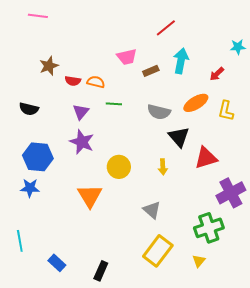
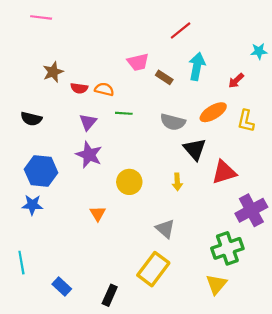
brown rectangle: (151, 71) -> (164, 77), turned 56
orange triangle: (90, 196) -> (98, 214), size x0.6
yellow rectangle: (158, 251) -> (153, 269), moved
yellow triangle: (199, 261) -> (216, 284), size x1.5

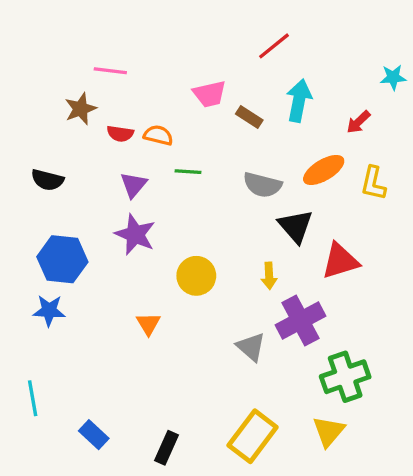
pink line: (41, 17) -> (110, 71), moved
purple cross: (251, 210) -> (301, 320), moved
yellow rectangle: (153, 269) -> (253, 436), moved

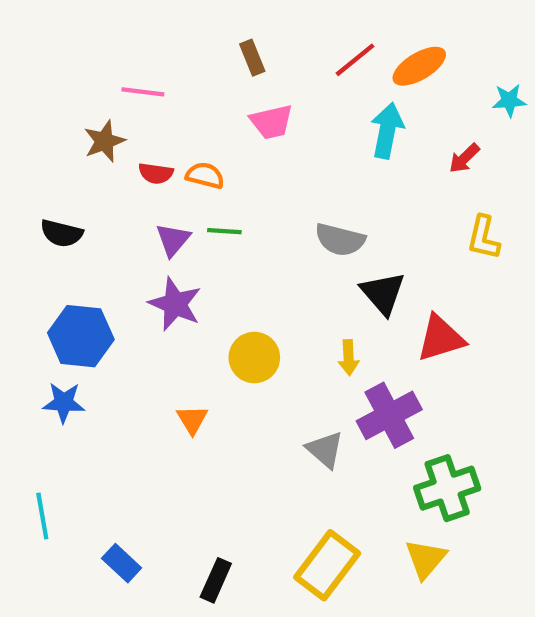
brown rectangle: (249, 117) -> (252, 58), moved, turned 35
orange ellipse: (324, 170) -> (419, 66), moved
green line: (188, 172) -> (224, 231), moved

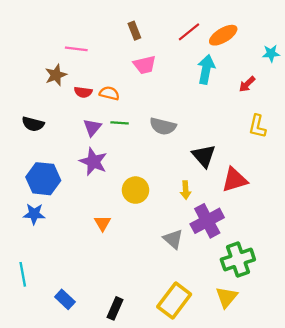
gray semicircle: (340, 240) -> (163, 126), moved

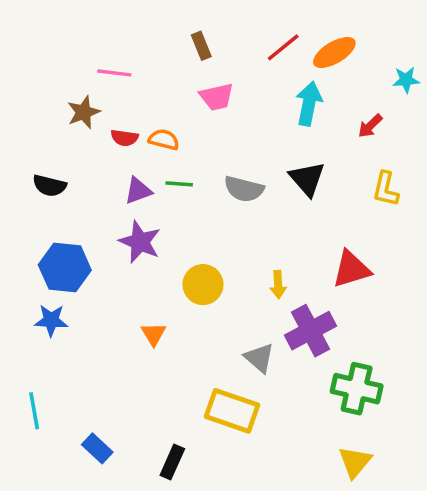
purple triangle: (92, 127) -> (138, 191), turned 30
black triangle: (204, 156) -> (307, 179), moved
green cross: (238, 260) -> (357, 389), turned 32
yellow triangle: (227, 297) -> (355, 462), moved
yellow rectangle: (174, 300) -> (232, 411), moved, turned 72

